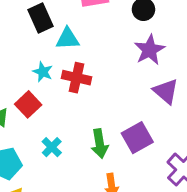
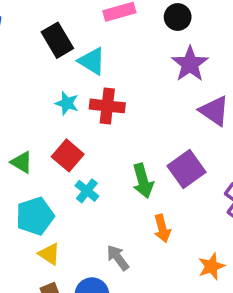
cyan triangle: (68, 39) -> (92, 61), turned 40
red square: (28, 104) -> (68, 155), moved

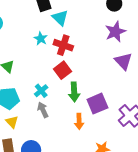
red square: (68, 155) -> (63, 70), moved
purple square: (186, 169) -> (97, 104), moved
gray arrow: (118, 258) -> (43, 110), moved

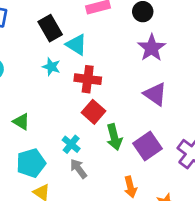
cyan star: (41, 39) -> (51, 67), moved
purple triangle: (123, 61) -> (155, 94), moved
orange arrow: (79, 121) -> (130, 187), moved

